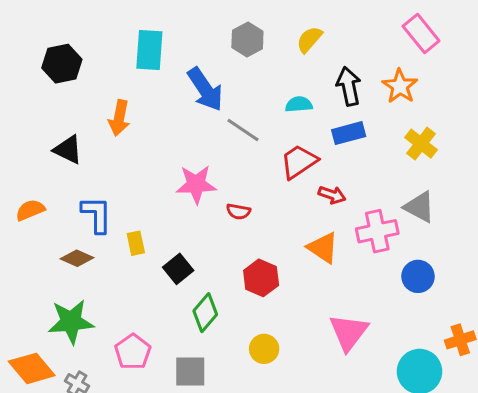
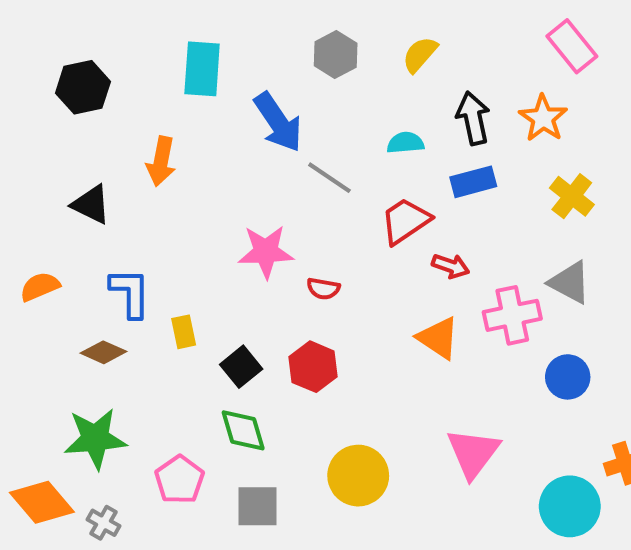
red hexagon: (261, 278) -> (313, 367), moved
green diamond: (205, 313) -> (243, 430), moved, turned -57
yellow circle: (264, 349) -> (358, 476), size x1.5

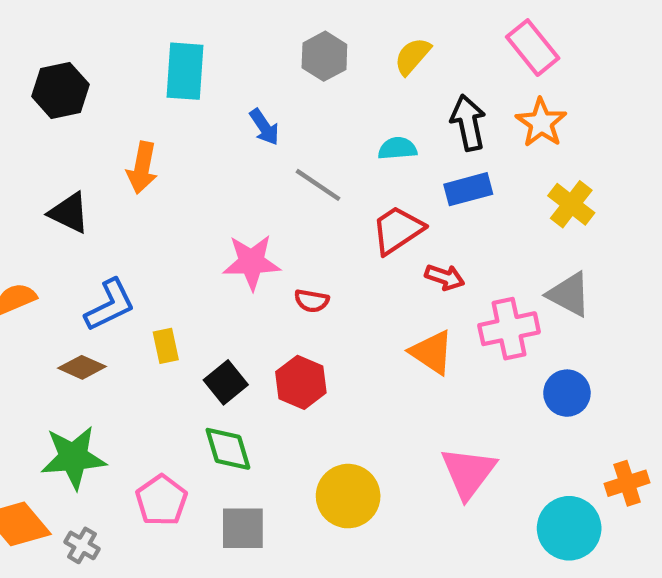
pink rectangle: (572, 46) -> (533, 48), moved
blue arrow: (278, 122) -> (264, 127), size x0.6
blue L-shape: (130, 293) -> (110, 305), turned 64

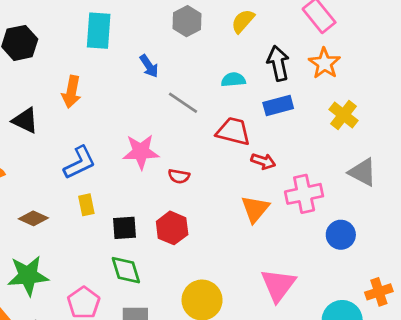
red trapezoid: (397, 230) -> (233, 131), turned 48
gray triangle: (569, 294) -> (363, 172), moved
blue L-shape: (110, 305) -> (80, 163), moved
orange triangle: (432, 352) -> (255, 209), turned 36
black square: (226, 382) -> (124, 228), turned 35

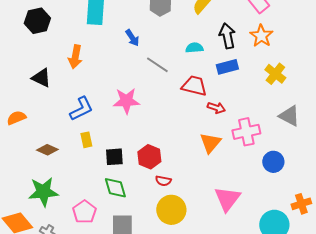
red semicircle: (179, 176) -> (163, 181), moved

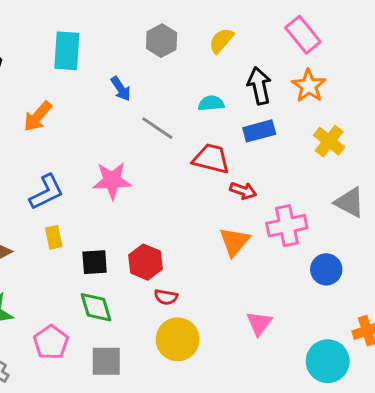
orange arrow: (75, 57) -> (38, 116), turned 30
pink triangle: (227, 199) -> (259, 323), size x0.7

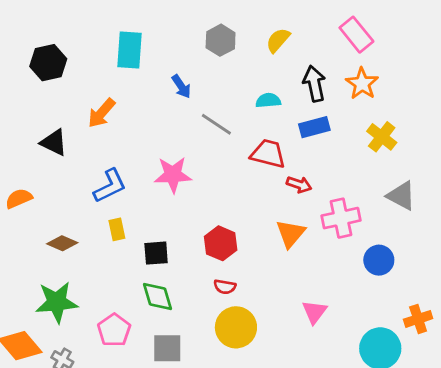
red hexagon: (146, 262) -> (221, 243), moved

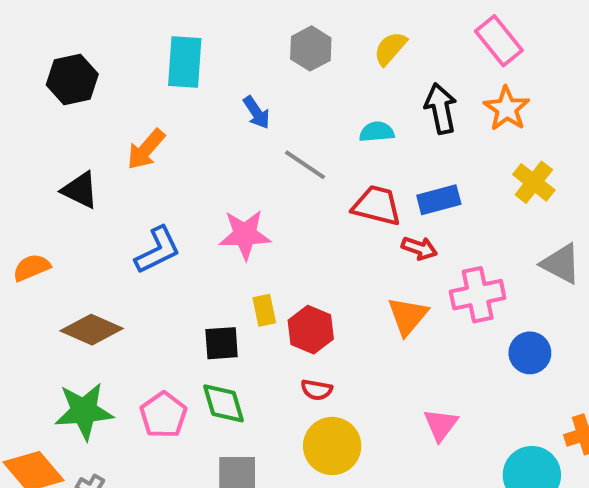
blue rectangle: (314, 127) -> (439, 200), moved
yellow rectangle: (117, 229) -> (264, 310), moved
brown diamond: (62, 243) -> (92, 330), size x1.4
pink pentagon: (114, 330) -> (163, 415), moved

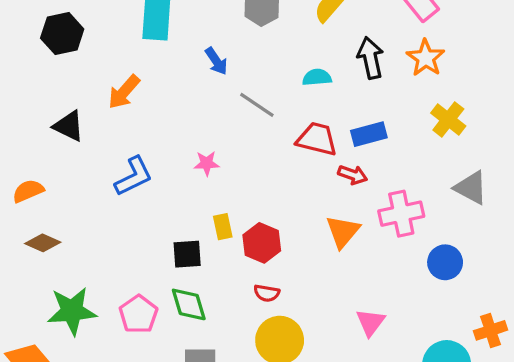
pink star: (245, 235) -> (207, 163), size x0.6
brown diamond: (92, 330) -> (43, 243), moved, size x0.7

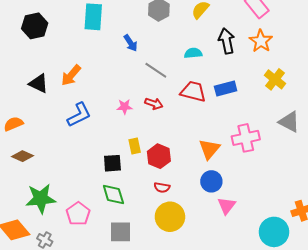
orange arrow: (124, 92) -> (71, 75), moved
red arrow: (353, 175) -> (154, 104), moved
blue circle: (445, 262) -> (211, 181), moved
pink pentagon: (138, 314) -> (78, 214), moved

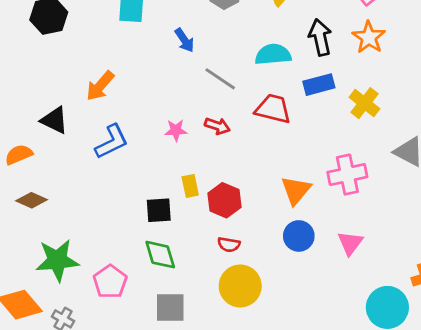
cyan semicircle: (193, 53) -> (273, 55), size x1.4
yellow cross: (275, 79) -> (365, 103), moved
black triangle: (39, 83) -> (54, 120), moved
blue rectangle: (226, 88) -> (319, 85), moved
pink triangle: (227, 206) -> (350, 243), moved

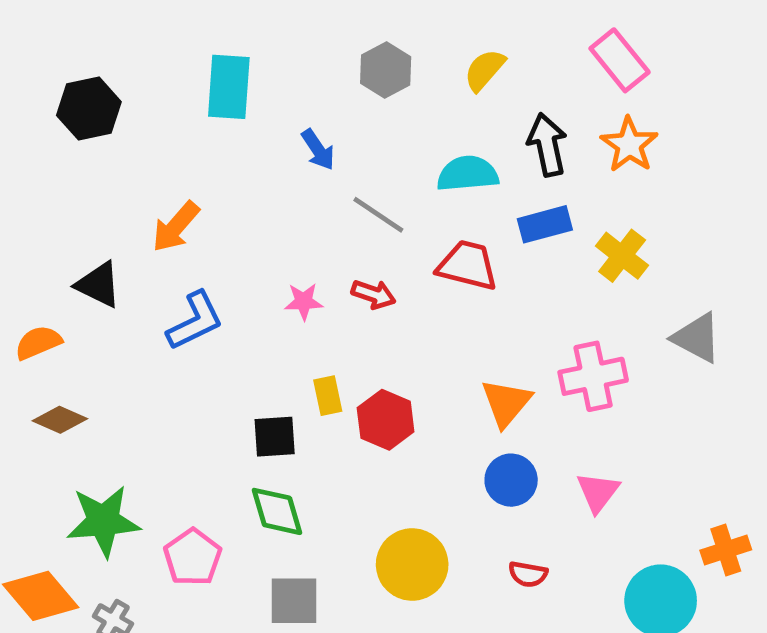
red semicircle: (229, 245) -> (528, 574), moved

